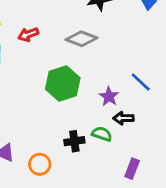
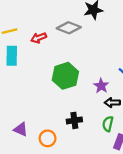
gray diamond: (82, 39) -> (69, 28), moved
green semicircle: (102, 134) -> (108, 124), moved, turned -96

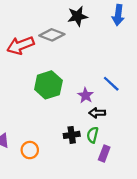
red arrow: (39, 38) -> (20, 45), size x1.6
black cross: (74, 120) -> (72, 135), moved

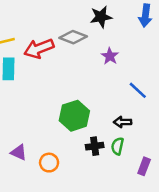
green hexagon: (48, 85) -> (74, 116), moved
purple star: (86, 95) -> (110, 56), moved
purple rectangle: (104, 154) -> (144, 166), moved

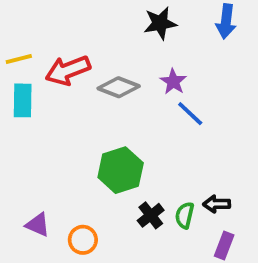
gray diamond: (73, 37) -> (119, 87), moved
blue line: (138, 90) -> (190, 114), moved
black arrow: (123, 122) -> (217, 204), moved
black cross: (95, 146) -> (151, 215), turned -30

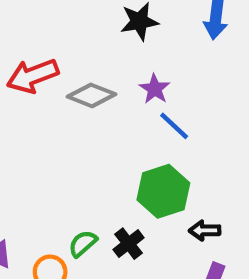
green hexagon: (121, 170) -> (163, 191), moved
green semicircle: (185, 215) -> (83, 244), moved, turned 36

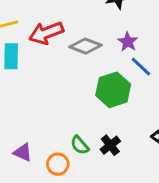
green hexagon: (163, 191) -> (113, 90), moved
green semicircle: (83, 244) -> (80, 145), turned -90

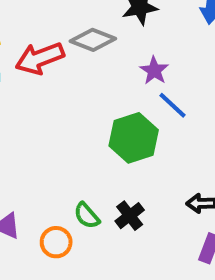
gray diamond: (85, 46) -> (93, 40), moved

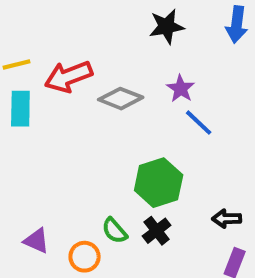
gray diamond: (93, 40) -> (121, 99), moved
green hexagon: (134, 138) -> (159, 183), moved

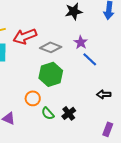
green hexagon: (159, 183) -> (51, 74), moved
black arrow: (227, 219) -> (104, 94), moved
orange circle: (85, 257) -> (33, 98), moved

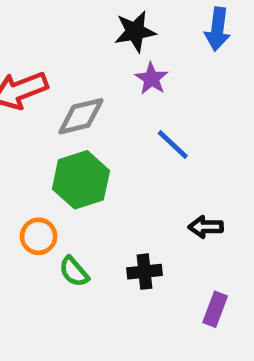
purple star: (81, 42) -> (152, 79), moved
gray diamond: (51, 47) -> (81, 116), turned -35
black cross: (69, 113) -> (144, 272), moved, turned 32

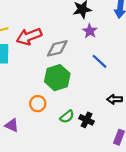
green semicircle: (74, 272) -> (67, 117), moved, turned -88
black cross: (144, 272) -> (87, 120), turned 32

